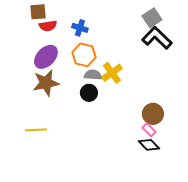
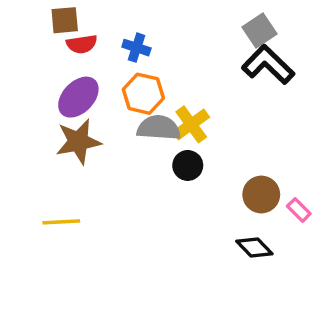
gray semicircle: (93, 75) -> (159, 128), size x1.4
black circle: (89, 93) -> (188, 165), moved
pink rectangle: (149, 130) -> (299, 210), moved

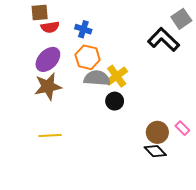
gray square: (260, 30) -> (181, 19), moved
brown circle: (261, 195) -> (157, 132), moved
yellow line: (61, 222) -> (50, 135), moved

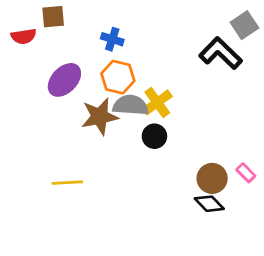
red semicircle: (50, 27) -> (24, 36), moved
brown star: (48, 86) -> (100, 117), moved

